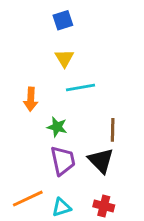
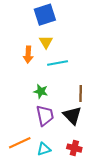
blue square: (63, 20) -> (45, 15), size x1.5
orange arrow: (31, 99) -> (28, 55), moved

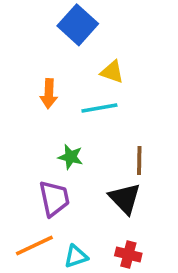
blue square: (45, 15) -> (78, 25), turned -30
yellow triangle: (46, 42) -> (112, 72), moved, turned -40
purple trapezoid: (45, 115) -> (54, 198), moved

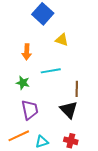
cyan line: (99, 108) -> (51, 71), moved
green star: (70, 157) -> (23, 83), moved

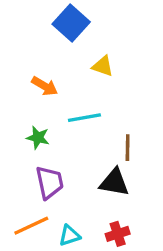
orange arrow: (27, 52) -> (45, 86), turned -63
black triangle: (69, 110) -> (114, 182), turned -36
red cross: (71, 141) -> (118, 234), turned -32

